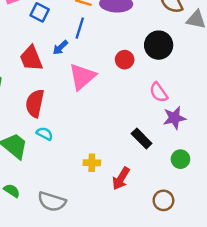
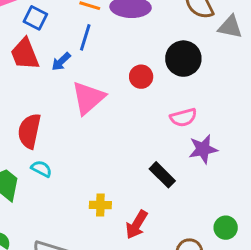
red trapezoid: (31, 58) -> (25, 54), moved
pink semicircle: (159, 92) -> (183, 117), turned -70
green circle: (180, 159) -> (226, 228), moved

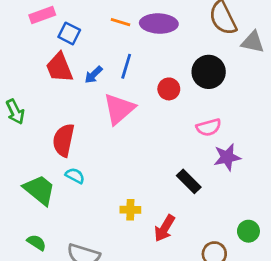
blue line: (85, 37) -> (126, 66), moved

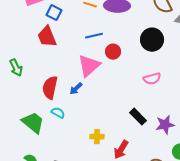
blue line: (126, 66) -> (94, 36), turned 60
blue arrow: (93, 75) -> (76, 89), moved
red circle: (169, 89) -> (113, 52), moved
purple star: (227, 157) -> (165, 125), moved

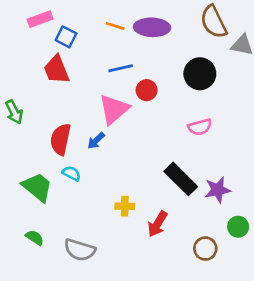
black rectangle: (138, 117) -> (181, 179), size x1.4

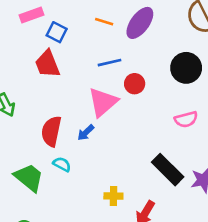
purple ellipse: (152, 27) -> (140, 23), turned -56

